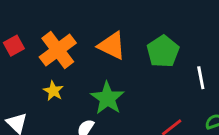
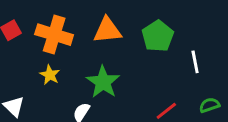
orange triangle: (112, 46) -> (107, 30), turned -32
orange cross: (58, 50) -> (54, 35), turned -36

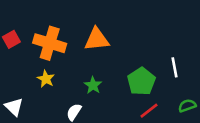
green pentagon: (158, 36) -> (141, 81), moved
green star: (103, 82) -> (93, 85), size x0.6

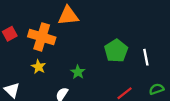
orange triangle: (97, 39) -> (68, 16), moved
green pentagon: (141, 81) -> (116, 51), moved

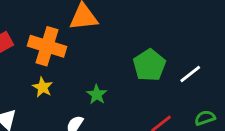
white line: (146, 57) -> (190, 74), turned 63

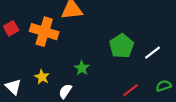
yellow star: (43, 87) -> (42, 77), moved

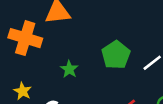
green star: (82, 68) -> (69, 69), moved

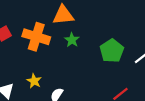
green star: (69, 69) -> (72, 40), moved

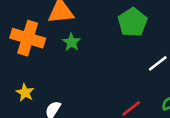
green pentagon: (112, 51) -> (133, 22), moved

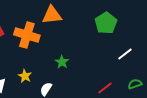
green star: (71, 42) -> (62, 62), moved

